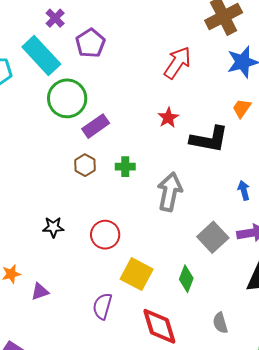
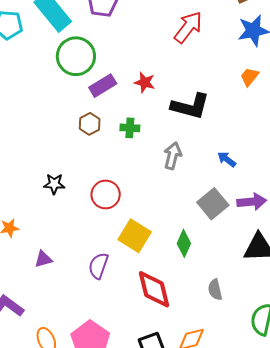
red star: (168, 118) -> (145, 82), moved, turned -30
black L-shape: (209, 139) -> (190, 106), moved
blue arrow: (244, 190) -> (227, 159), moved, turned -42
gray arrow: (170, 192) -> (173, 156), size x0.7
purple triangle: (40, 292) -> (43, 259), moved

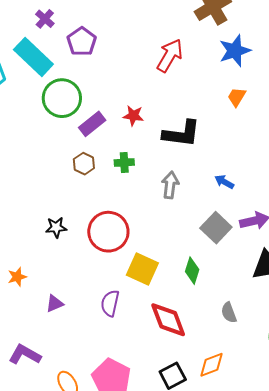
red circle: (106, 194) -> (108, 232), size x1.4

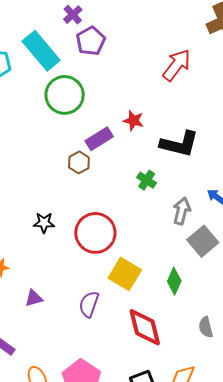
purple cross: (45, 19) -> (73, 15), moved
purple rectangle: (92, 124) -> (99, 139), moved
green cross: (124, 163) -> (147, 180), moved, turned 30
gray arrow: (170, 185) -> (182, 211), moved

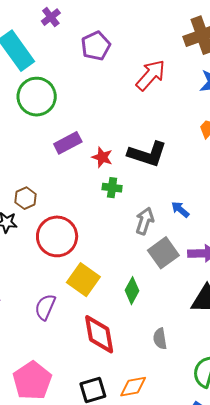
purple pentagon: (91, 41) -> (96, 46), moved
red star: (134, 121) -> (102, 157), moved
brown hexagon: (79, 162) -> (26, 198), moved
green cross: (147, 180) -> (112, 188), turned -30

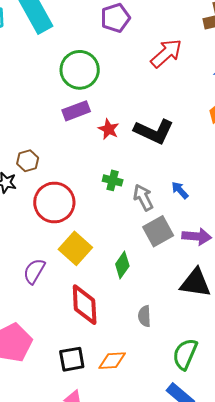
green circle: (37, 97) -> (80, 70), moved
green cross: (112, 188) -> (113, 180), moved
gray arrow: (145, 221) -> (143, 198), turned -52

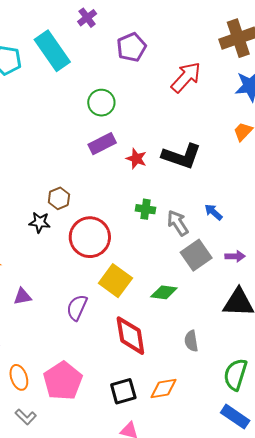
green circle: (80, 70) -> (101, 103), size x0.7
purple arrow: (197, 236) -> (235, 256), size x0.7
green diamond: (122, 265) -> (164, 292), turned 68

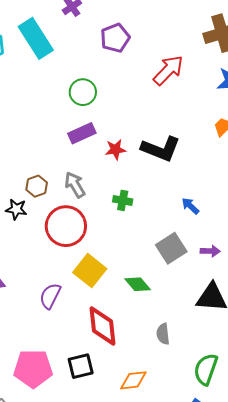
red star: (136, 159) -> (115, 150), turned -30
gray arrow: (178, 223) -> (75, 185), moved
green diamond: (164, 292) -> (138, 284), turned 40
pink pentagon: (63, 381) -> (33, 369), turned 30
black square: (123, 391) -> (81, 366), moved

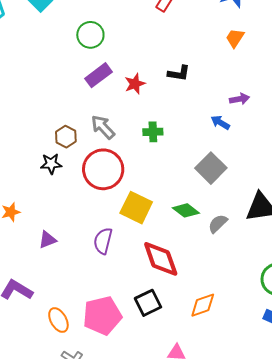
black L-shape: (161, 149) -> (179, 73), size x0.6
purple arrow: (210, 251) -> (240, 99), moved
gray semicircle: (163, 334) -> (218, 224), moved, turned 65

